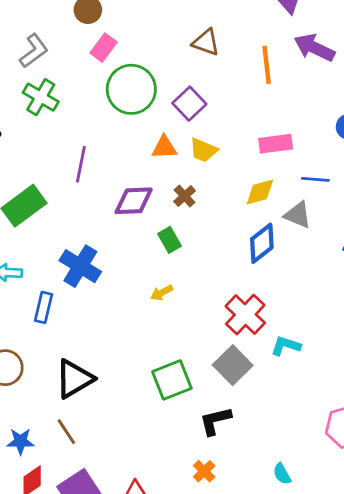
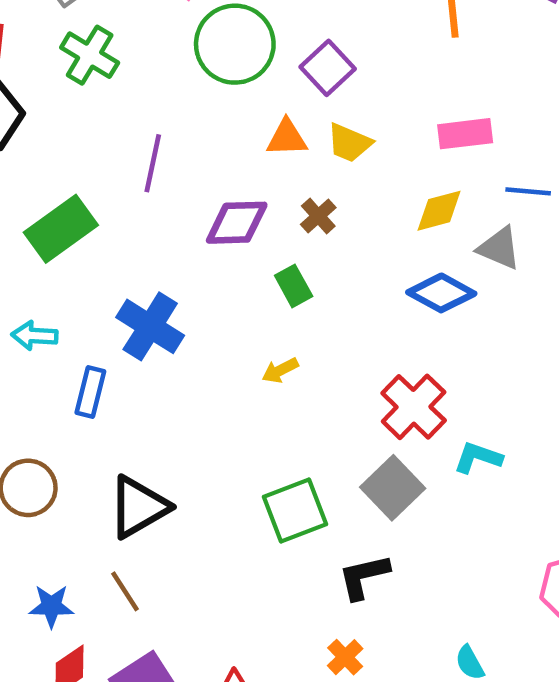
blue diamond: (262, 243) -> (441, 293), turned 66

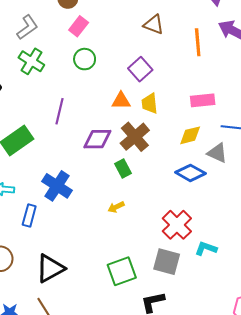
green circle: (235, 44) -> (85, 59), moved, size x0.6
yellow trapezoid: (349, 143) -> (150, 104), turned 60
brown cross: (318, 216) -> (135, 137), size x1.8
gray square: (393, 488) -> (167, 262), turned -32

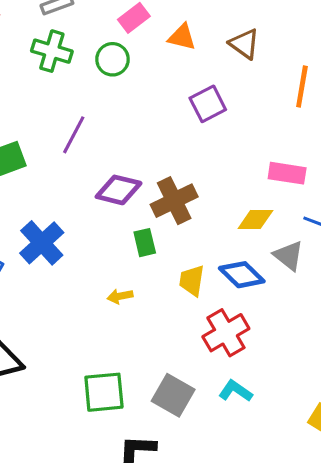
green circle: (85, 59) -> (112, 59), moved
green cross: (31, 61) -> (52, 51), turned -30
orange triangle: (121, 101) -> (182, 37), moved
yellow trapezoid: (150, 104) -> (192, 281), moved
red cross: (177, 225) -> (226, 333), moved

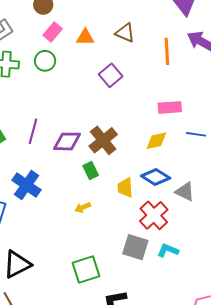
purple line: (74, 135) -> (33, 131), moved
gray triangle: (289, 256) -> (185, 192), moved
gray square: (173, 395) -> (135, 247), moved

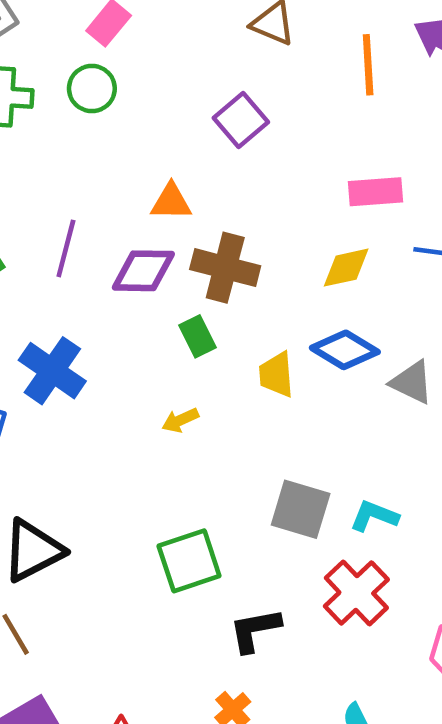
orange triangle: (85, 37) -> (171, 202), moved
brown cross: (103, 140) -> (225, 268), turned -36
red cross: (154, 215) -> (356, 593), moved

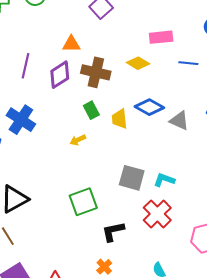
yellow diamond: (346, 268) -> (138, 63), moved, turned 45
purple diamond: (143, 271) -> (60, 75), turned -32
green rectangle: (197, 336) -> (91, 110), moved

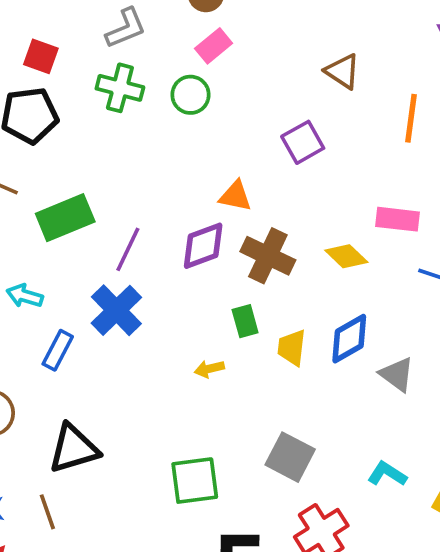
purple line: (26, 66) -> (128, 249), moved
blue diamond: (149, 107) -> (349, 339), turned -72
cyan L-shape: (164, 180) -> (387, 474), moved

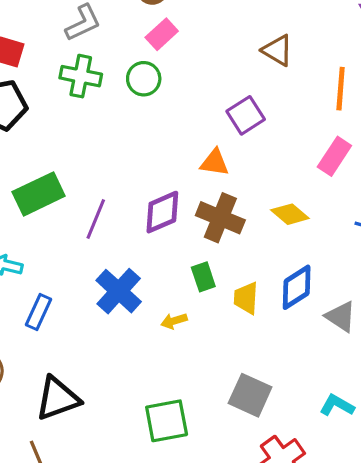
orange triangle: (235, 196) -> (215, 163), moved
pink rectangle: (397, 219) -> (334, 156), moved, turned -60
blue cross: (116, 310) -> (119, 291), moved

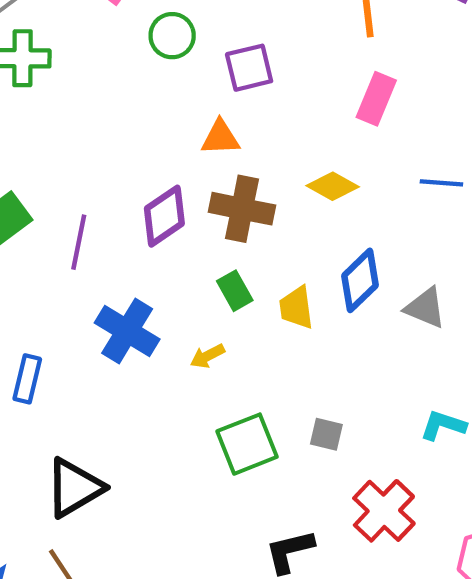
green circle: (144, 79) -> (172, 36), moved
purple square: (246, 115) -> (249, 68), turned 30
gray square: (250, 395) -> (326, 434), size x0.6
green square: (167, 421) -> (247, 444), moved

